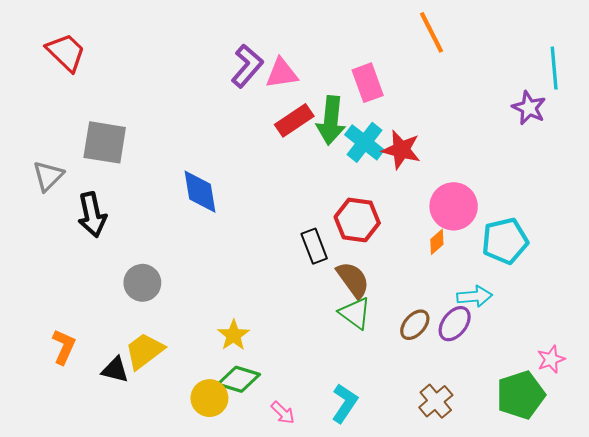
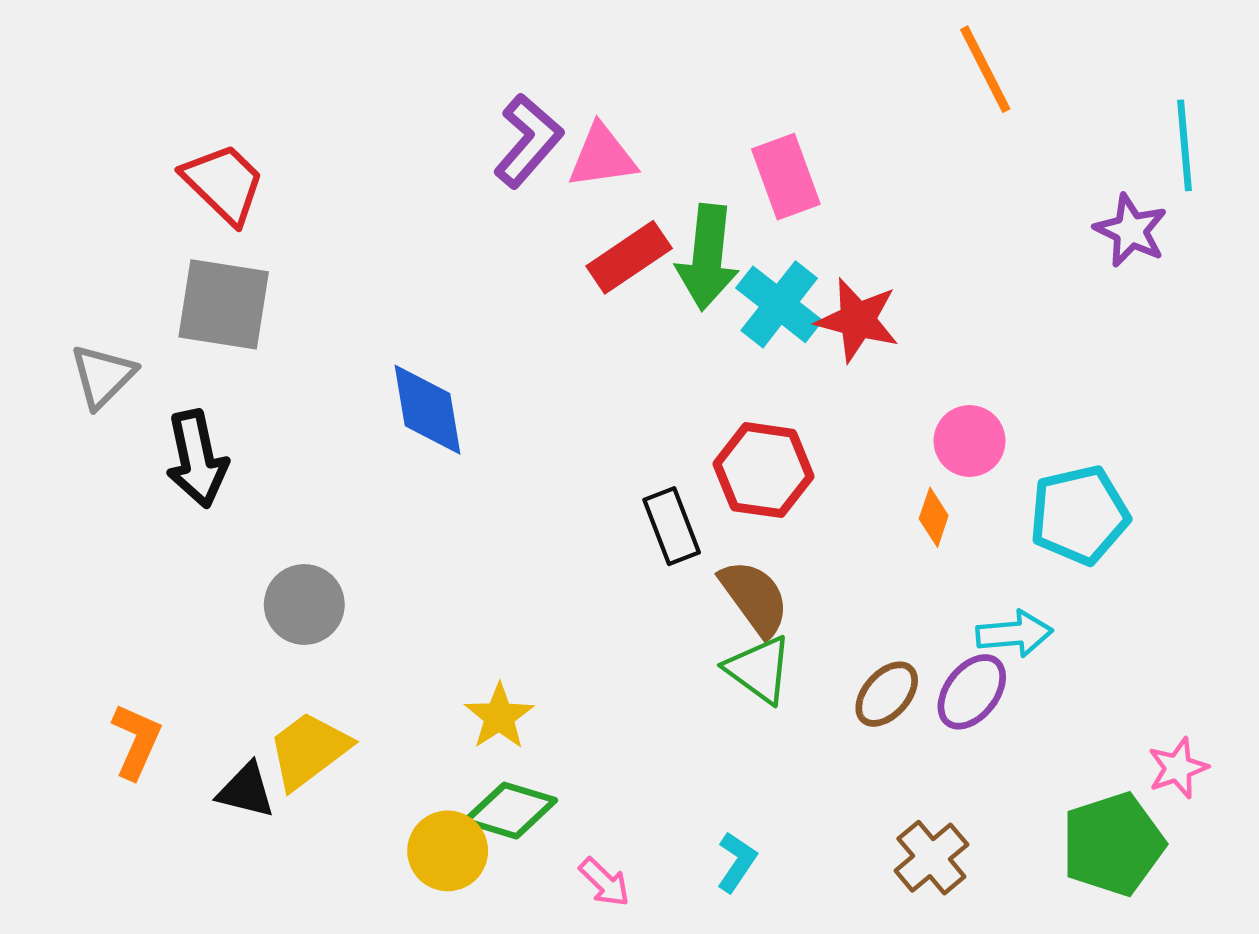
orange line: (432, 32) -> (985, 69), moved
red trapezoid: (66, 52) -> (224, 183), moved
pink circle: (454, 206) -> (970, 441), size x0.7
orange diamond: (437, 242) -> (934, 517), turned -30
cyan L-shape: (345, 403) -> (737, 862), size x0.7

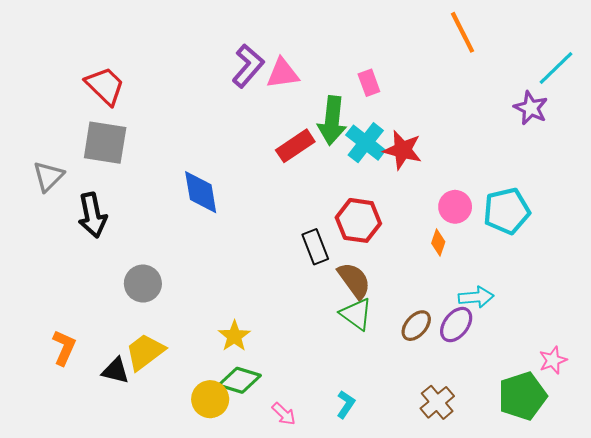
cyan line: (1185, 145) -> (556, 68), turned 51
pink rectangle: (786, 177) -> (369, 83), size x0.7
red rectangle: (629, 257) -> (295, 146), moved
cyan pentagon: (1079, 515) -> (507, 211), moved

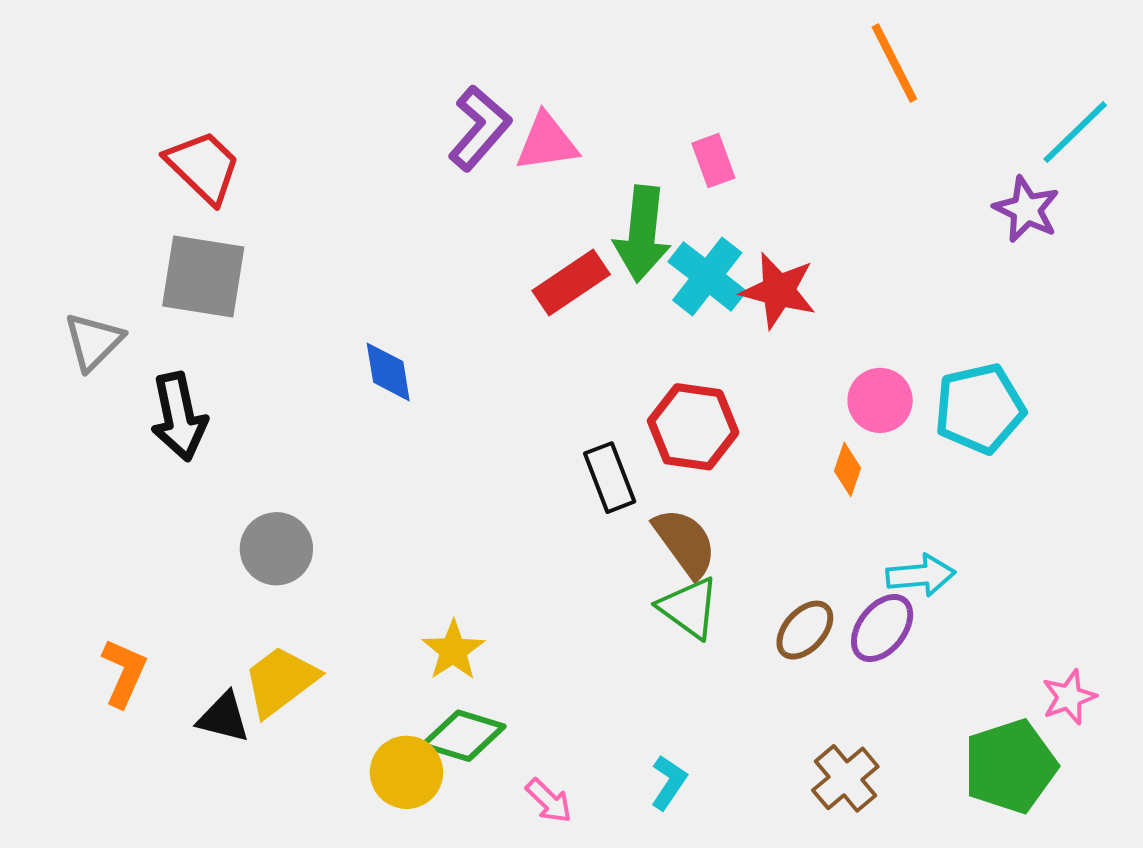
blue diamond: (201, 192) -> (388, 372), size x0.7

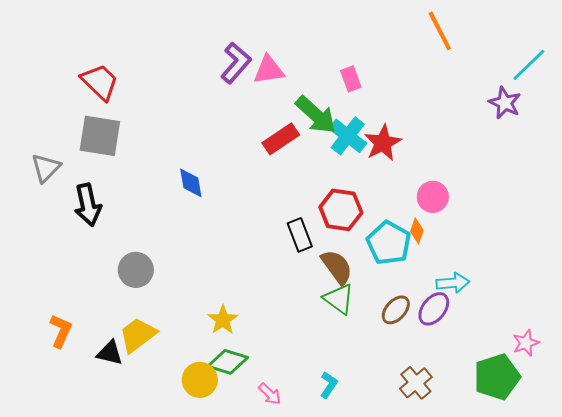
green arrow: (642, 234) -> (316, 115), turned -54
red star: (778, 291) -> (383, 143), turned 30
cyan pentagon: (980, 409) -> (389, 243), moved, turned -30

